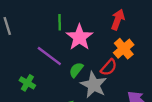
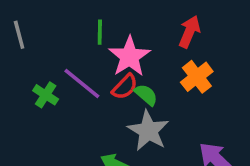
red semicircle: (109, 67) -> (125, 87), moved
green semicircle: (76, 70) -> (146, 95), moved, turned 91
green cross: (27, 83) -> (46, 95), moved

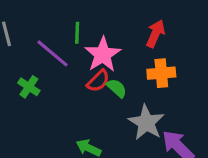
orange cross: (197, 77) -> (161, 73), turned 32
purple line: (82, 84) -> (53, 53), moved
gray star: (148, 131) -> (146, 123), moved

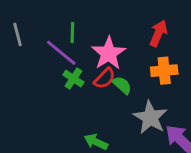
green line: (77, 33) -> (72, 33), moved
green cross: (29, 87) -> (73, 79), moved

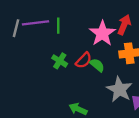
gray line: (17, 35) -> (16, 28), turned 30
purple line: (61, 53) -> (36, 23), moved, turned -45
pink star: (109, 53) -> (102, 33), moved

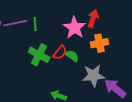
green cross: (60, 61) -> (39, 55), size x1.5
gray star: (119, 89) -> (93, 76), turned -30

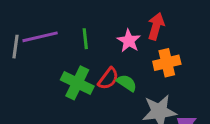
green line: (35, 24) -> (85, 39), moved
pink star: (74, 28) -> (129, 41), size x0.7

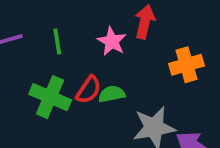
orange cross: (167, 63) -> (187, 65), moved
green semicircle: (127, 83) -> (112, 94), turned -42

